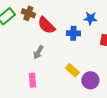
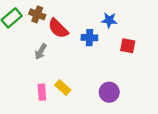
gray arrow: (38, 52) -> (41, 52), moved
yellow rectangle: (72, 70) -> (63, 88), moved

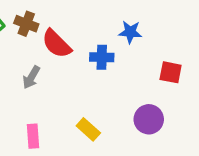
red square: (128, 46) -> (171, 72), moved
yellow rectangle: (63, 88) -> (88, 129), moved
purple circle: (109, 92) -> (149, 119), moved

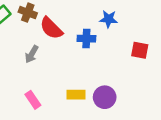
purple circle: (149, 119) -> (105, 97), moved
yellow rectangle: (88, 129) -> (76, 95), turned -42
pink rectangle: (33, 136) -> (33, 100), turned -30

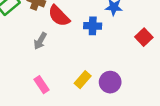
red square: (140, 50) -> (144, 37), turned 35
yellow rectangle: (76, 95) -> (83, 80), turned -49

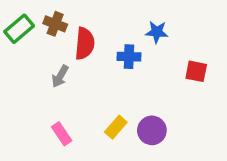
red semicircle: (59, 16) -> (85, 44), turned -130
red square: (144, 37) -> (196, 71), turned -35

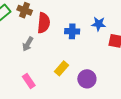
blue star: (157, 32) -> (99, 24), moved
yellow rectangle: (116, 127) -> (62, 68), moved

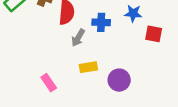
gray arrow: (28, 44) -> (78, 38), moved
yellow rectangle: (62, 68) -> (88, 67), turned 40

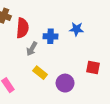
red square: (154, 34) -> (93, 67), moved
yellow rectangle: (88, 67) -> (40, 73), turned 48

